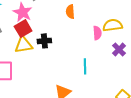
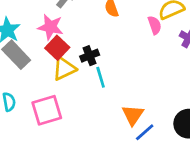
cyan line: (85, 66) -> (101, 77), moved

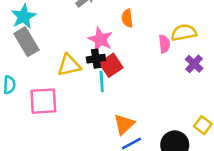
pink star: (50, 27) -> (100, 39), moved
red square: (57, 48) -> (111, 65), moved

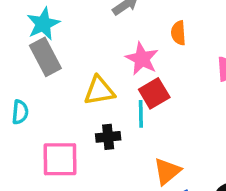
black cross: (96, 59) -> (108, 137), moved
pink square: (43, 101) -> (60, 159), moved

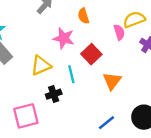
red square: (154, 93) -> (91, 54), moved
orange triangle: (167, 171) -> (112, 81), moved

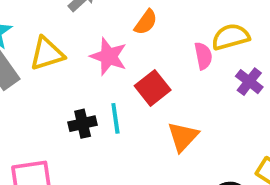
orange semicircle: (83, 16) -> (146, 22), turned -133
yellow triangle: (41, 65) -> (47, 54), moved
black cross: (54, 94) -> (83, 124), moved

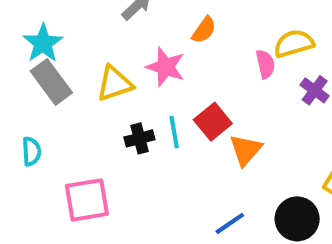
yellow triangle: (47, 54) -> (115, 84), moved
red square: (153, 88) -> (213, 122), moved

